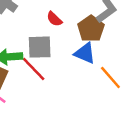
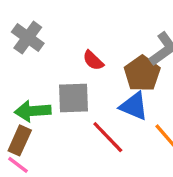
red line: (34, 69) -> (108, 137), moved

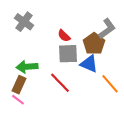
gray square: (74, 98) -> (68, 54), moved
red line: (108, 137) -> (60, 83), moved

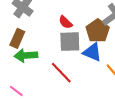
brown rectangle: (19, 85) -> (17, 38), moved

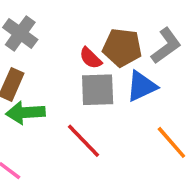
brown pentagon: (98, 31) -> (122, 48), moved, turned -30
blue triangle: (92, 52) -> (142, 86), moved, turned -48

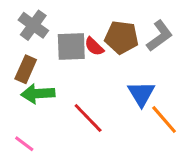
blue triangle: (142, 86) -> (141, 94), moved, turned -36
gray square: (98, 90) -> (71, 46), moved

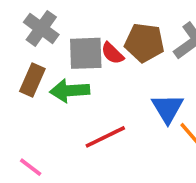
green arrow: (38, 94) -> (70, 91), moved
red line: (88, 118) -> (105, 137), turned -72

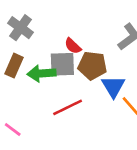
brown pentagon: (144, 43) -> (92, 66), moved
gray square: (86, 53) -> (62, 64), moved

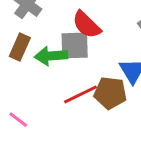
red semicircle: (73, 46) -> (87, 25), size x1.5
brown pentagon: (92, 66) -> (110, 93), moved

